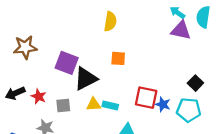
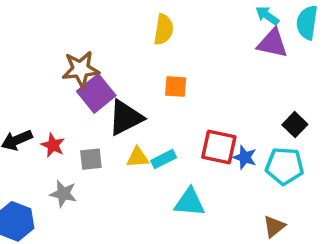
brown star: (25, 47) -> (81, 69), moved
purple square: (67, 63) -> (96, 93), turned 30
cyan rectangle: (110, 105) -> (164, 159), turned -40

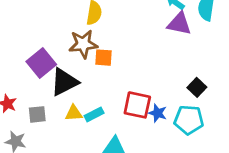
brown star: (81, 69) -> (83, 44), moved

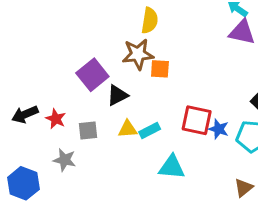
black triangle: (64, 82) -> (117, 95), size x0.7

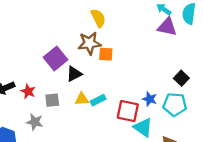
yellow semicircle: (150, 20) -> (98, 18), turned -36
red square: (197, 120) -> (128, 111), moved
cyan triangle: (172, 167) -> (143, 127), moved, turned 30

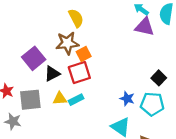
orange square: (106, 54) -> (84, 54), turned -32
gray square: (52, 100) -> (30, 100), size x1.5
red square: (128, 111) -> (79, 72), moved, turned -30

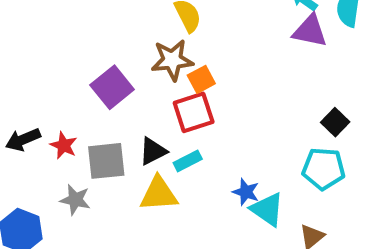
black triangle: (52, 74) -> (153, 151), moved
yellow triangle: (60, 99) -> (159, 194), moved, size x1.5
blue star: (127, 99) -> (246, 192), moved

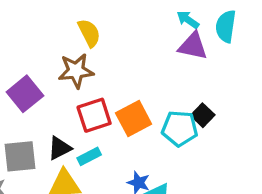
orange square: (201, 79) -> (134, 119), moved, size x1.5
black square: (335, 122) -> (203, 115), moved
cyan pentagon: (324, 169) -> (180, 128), moved

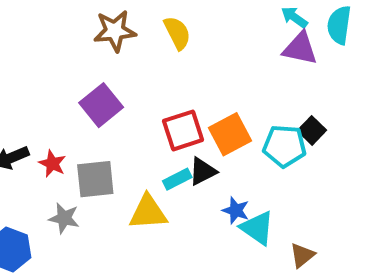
brown star: (76, 71) -> (115, 31), moved
black triangle: (59, 148) -> (203, 171), moved

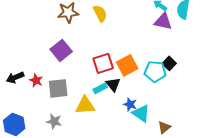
black triangle: (203, 171) -> (113, 84), turned -42
gray star: (64, 218) -> (54, 121), moved

